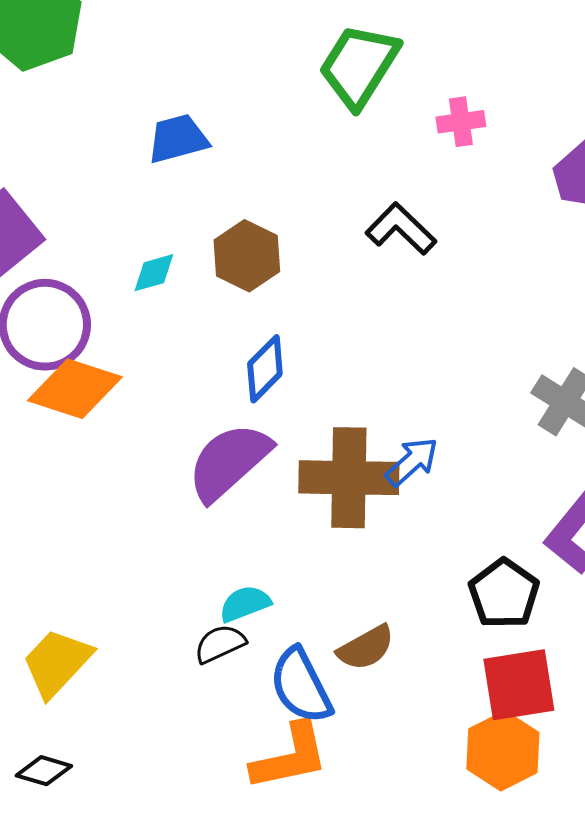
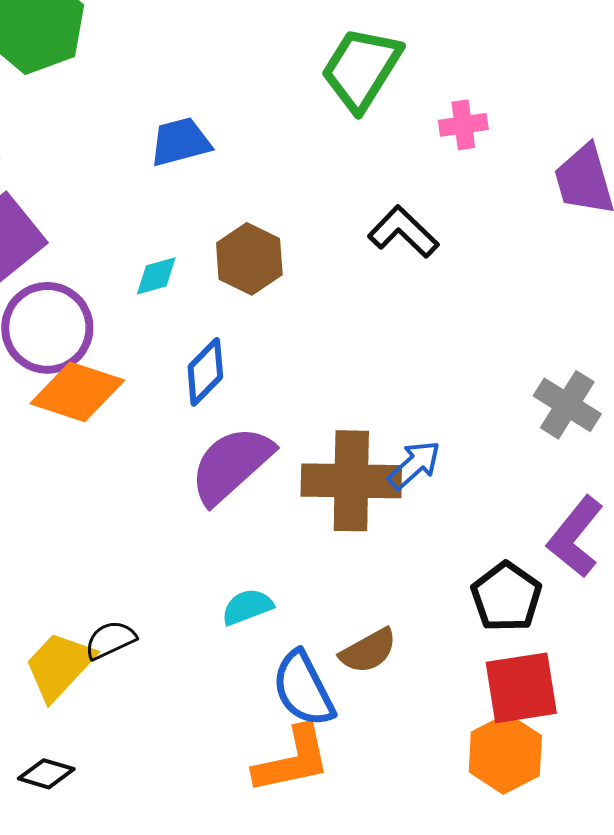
blue diamond: (265, 369) -> (205, 372), moved
black semicircle: (220, 644) -> (110, 640), moved

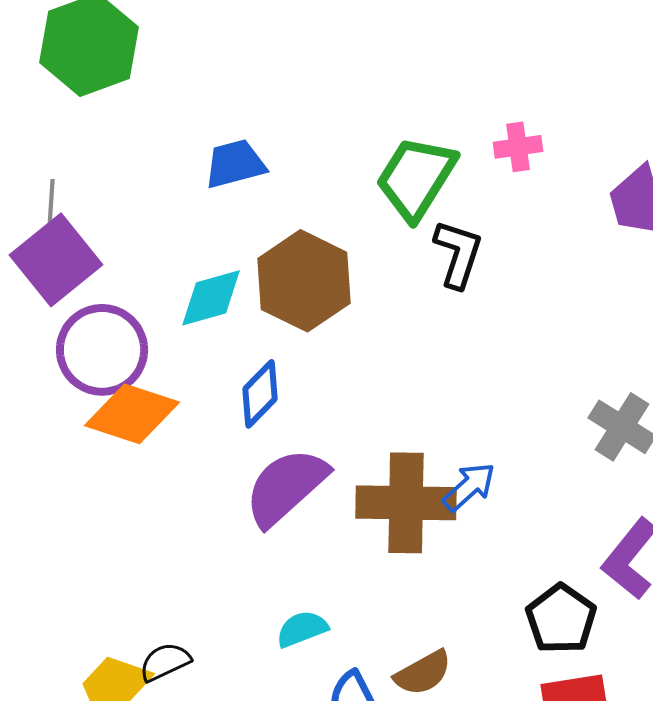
green trapezoid: (361, 69) -> (416, 178), moved
black L-shape: (403, 232) -> (458, 254), turned 64
brown hexagon: (249, 259) -> (304, 281), size x1.4
cyan diamond: (156, 276) -> (211, 298), size x1.5

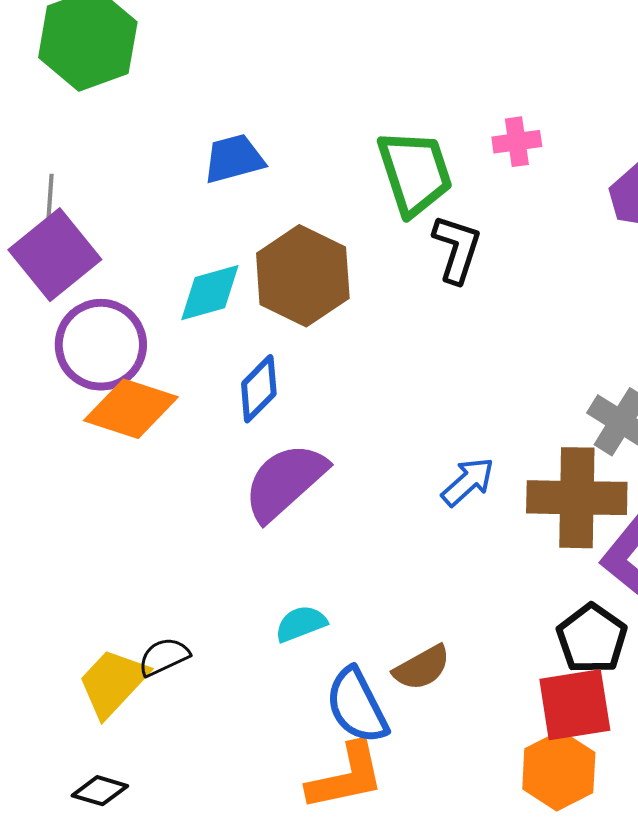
green trapezoid: (416, 178) -> (415, 173), turned 130
brown cross: (406, 503) -> (577, 498), moved
black pentagon: (561, 619) -> (592, 639), moved

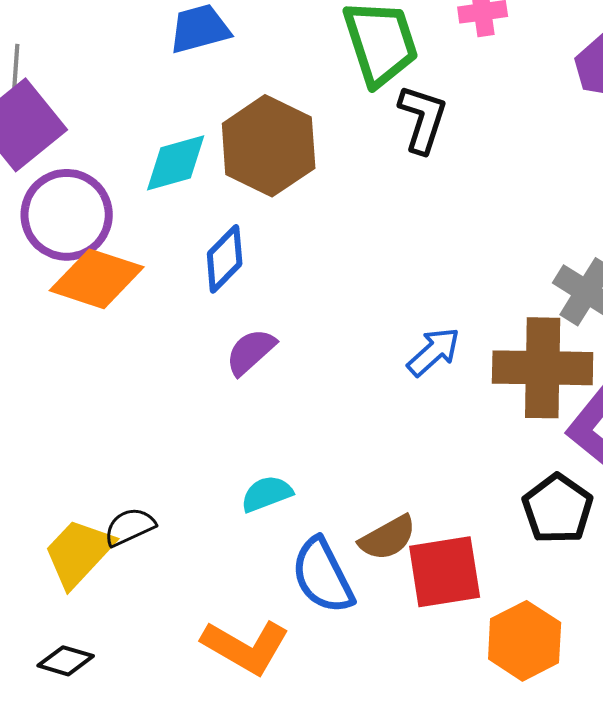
purple semicircle: (285, 482) -> (251, 352), size x0.6
red square: (575, 705) -> (445, 572), moved
orange L-shape: (346, 777) -> (246, 647), moved, turned 42

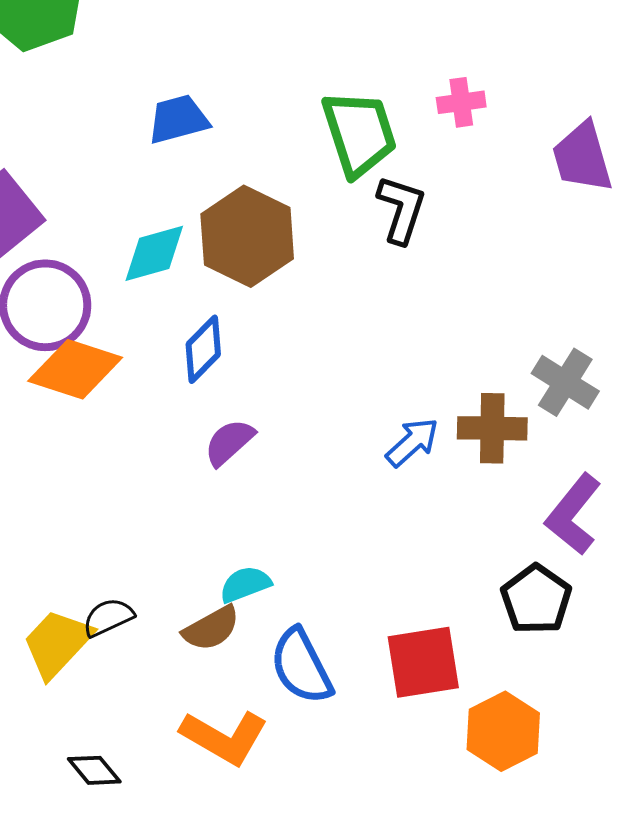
brown cross: (543, 368) -> (492, 428), moved, size x0.7
brown semicircle: (388, 538) -> (211, 628), moved
black diamond: (66, 661) -> (94, 770), moved, turned 34

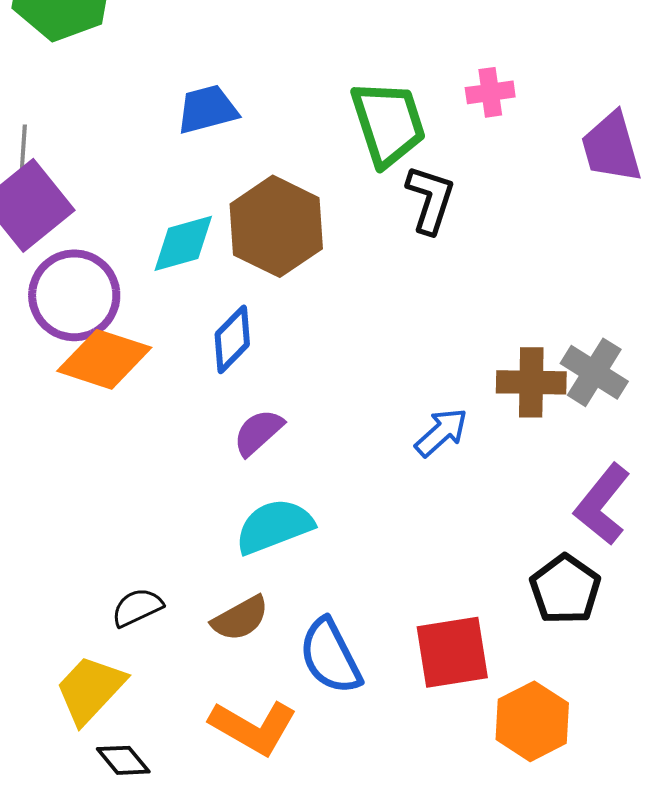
brown cross: (492, 428) -> (531, 382), moved
cyan semicircle: (245, 584) -> (274, 526), moved, size x1.5
yellow trapezoid: (57, 643) -> (90, 689), moved

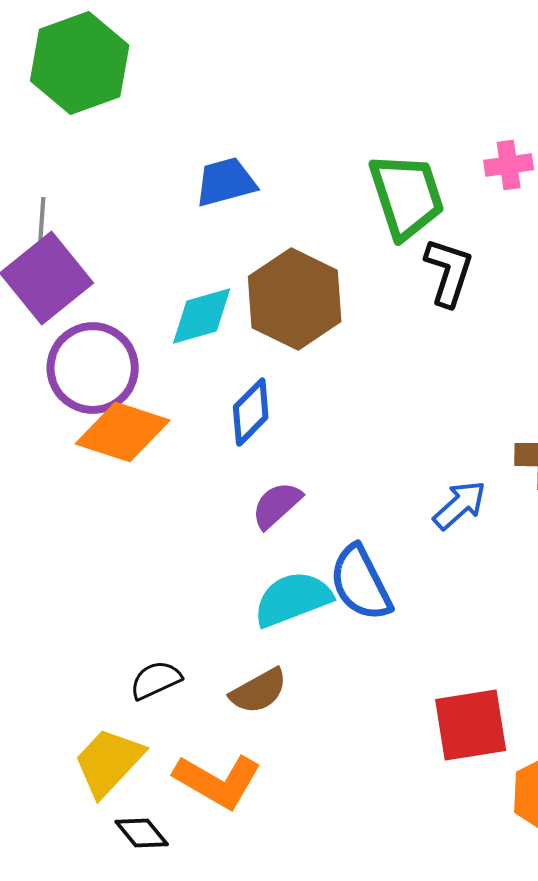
blue semicircle: (330, 656) -> (361, 583), moved
orange L-shape: (253, 727) -> (218, 781), moved

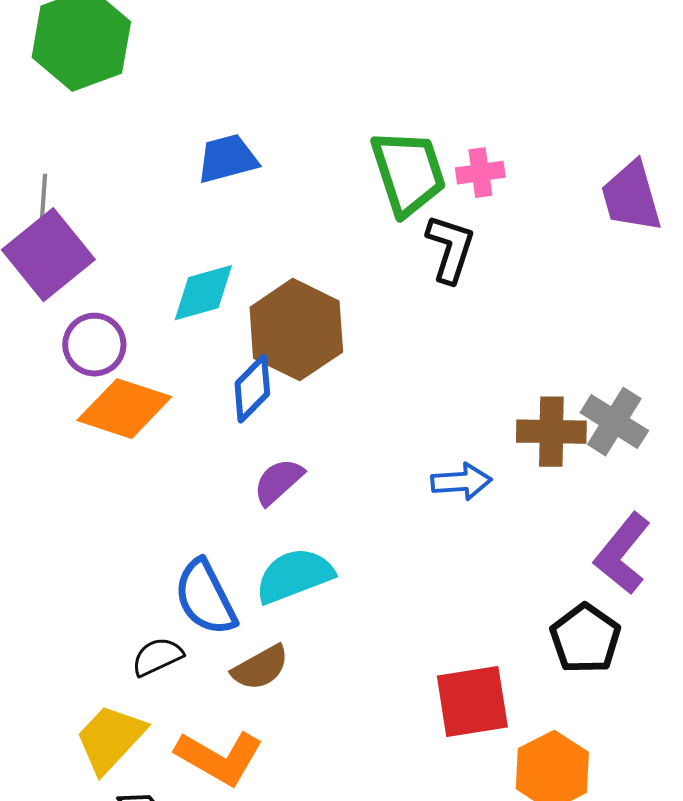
pink cross: (509, 165) -> (480, 173), moved
brown hexagon: (295, 299) -> (296, 330), moved
purple circle: (93, 368) -> (94, 345), size x0.7
blue arrow: (460, 505) -> (461, 482), turned 38
blue semicircle: (361, 583) -> (205, 598), moved

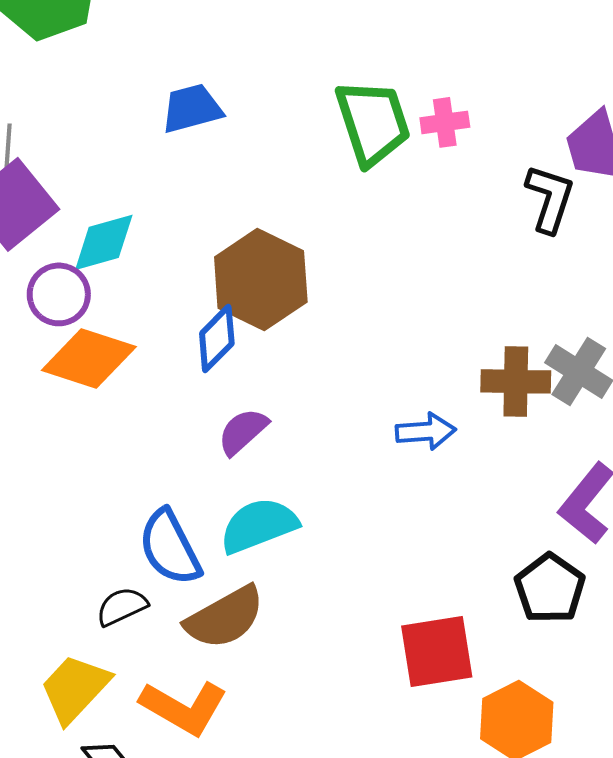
black L-shape: (450, 249) -> (550, 198), moved
cyan diamond: (203, 293) -> (104, 242), moved
brown semicircle: (260, 668) -> (225, 617), size x1.4

